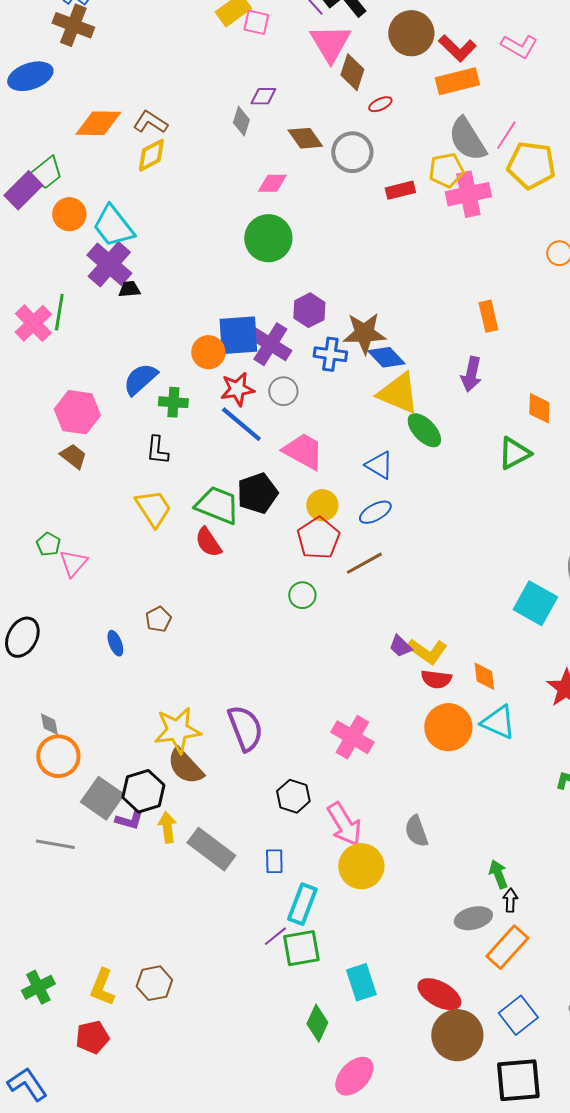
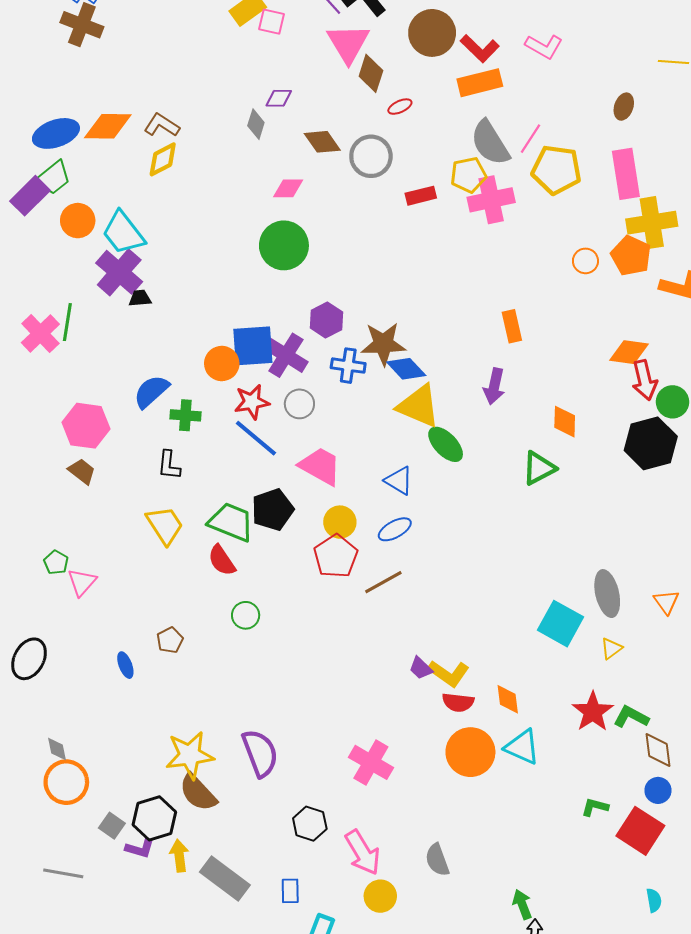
blue ellipse: (30, 76) -> (56, 133), moved
green circle: (302, 595) -> (246, 615), moved
gray square: (102, 798) -> (112, 826), size x0.6
yellow circle: (361, 866) -> (380, 896), size x0.7

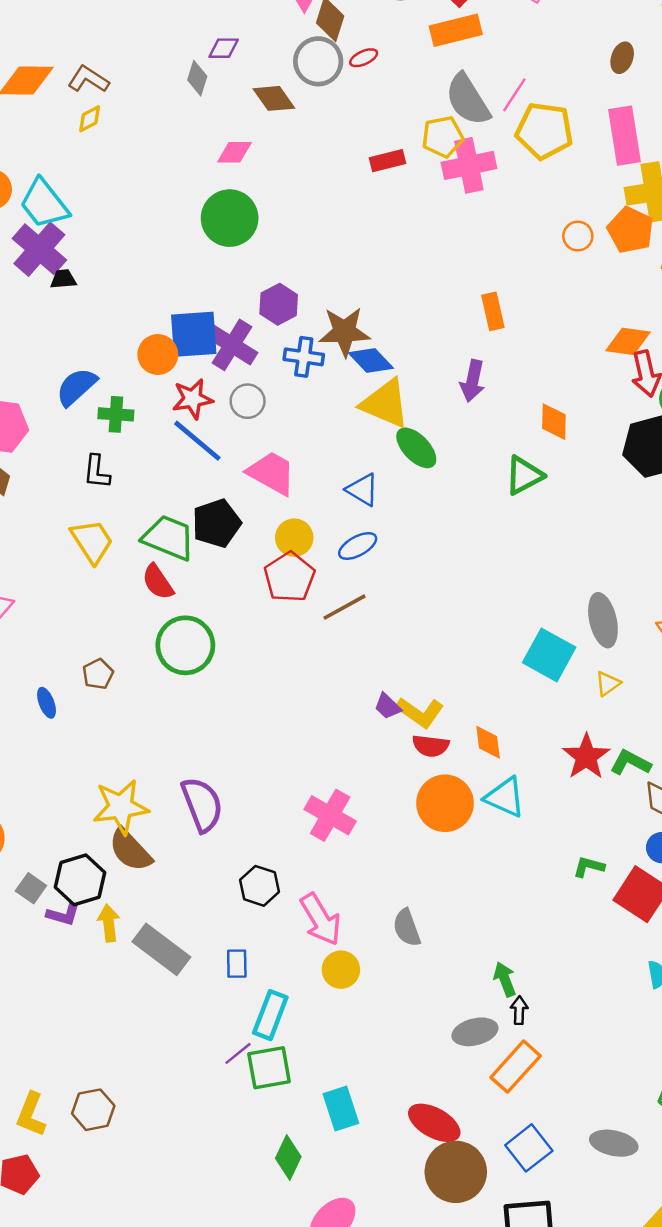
gray circle: (371, 156) -> (318, 61), moved
yellow diamond: (163, 159) -> (90, 119), size x0.7
green circle: (246, 615) -> (185, 645), size x1.8

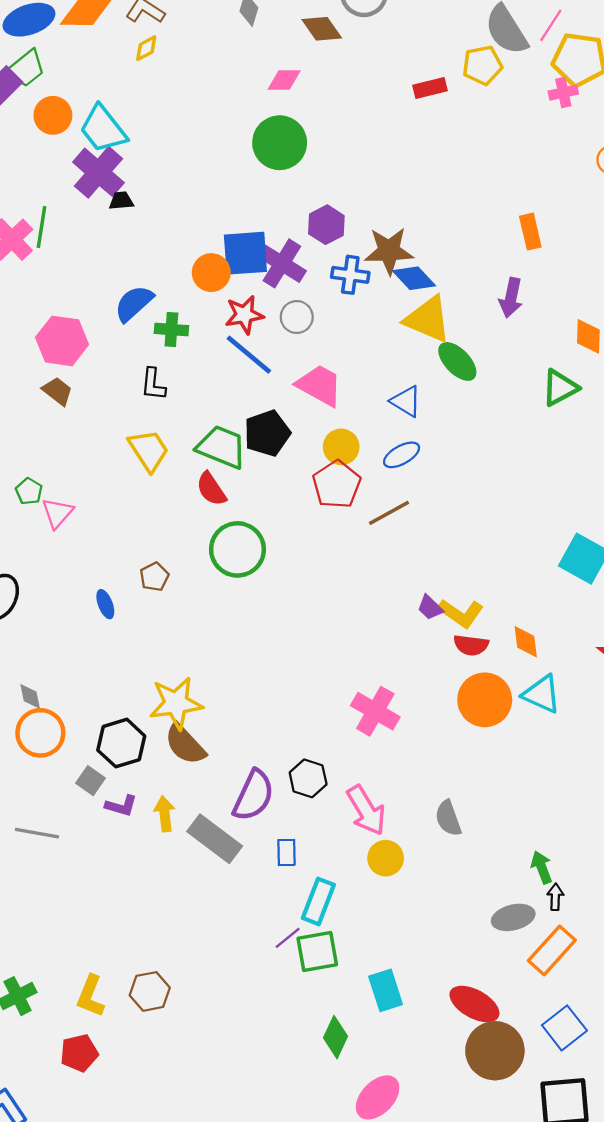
pink cross: (469, 165) -> (563, 93), moved, size x0.6
purple semicircle: (202, 804) -> (253, 796), moved, turned 46
black hexagon: (80, 880) -> (121, 743), moved

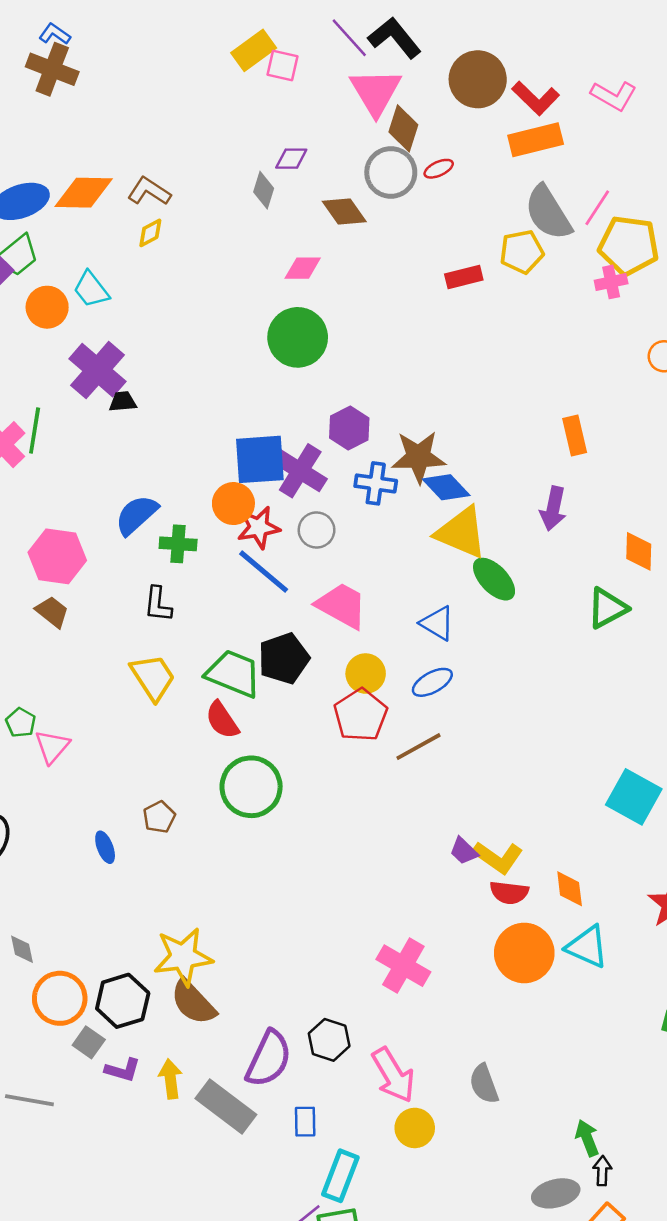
cyan trapezoid: (103, 129) -> (91, 290), moved, size x0.7
orange circle: (211, 273) -> (233, 504), moved
orange circle: (40, 733) -> (60, 998), moved

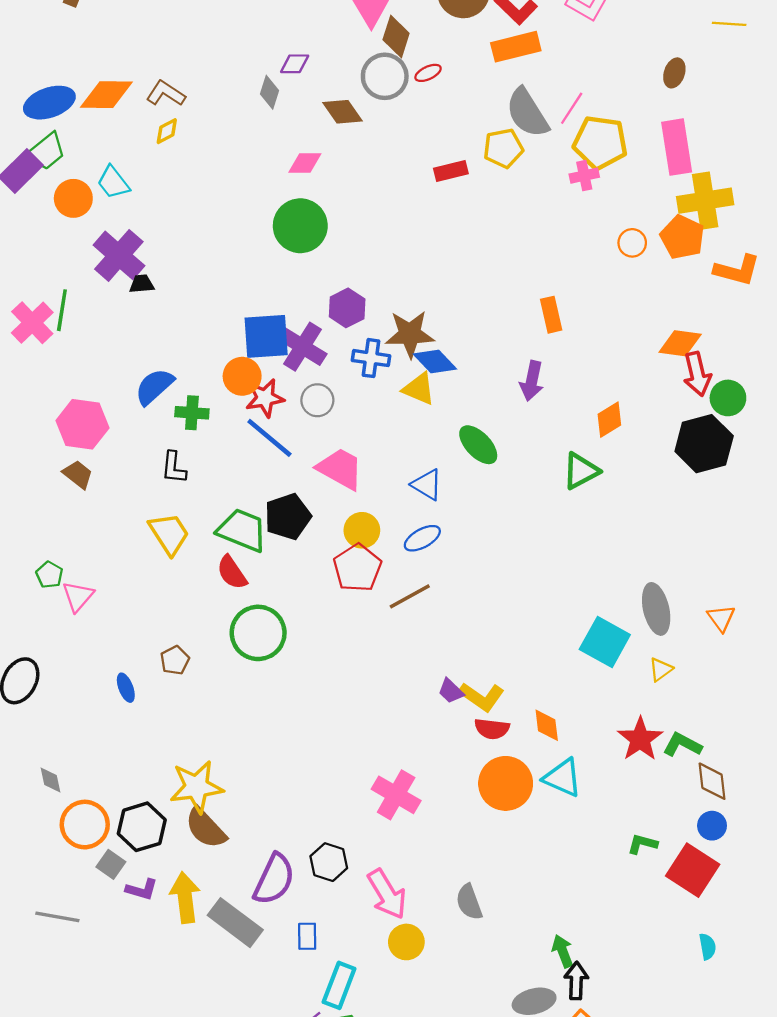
yellow triangle: (461, 533) -> (419, 389), moved, size x0.7
orange diamond: (639, 551) -> (609, 420), turned 57
yellow arrow: (170, 1079) -> (185, 898), size x1.4
black arrow: (602, 1171) -> (576, 981), size x1.4

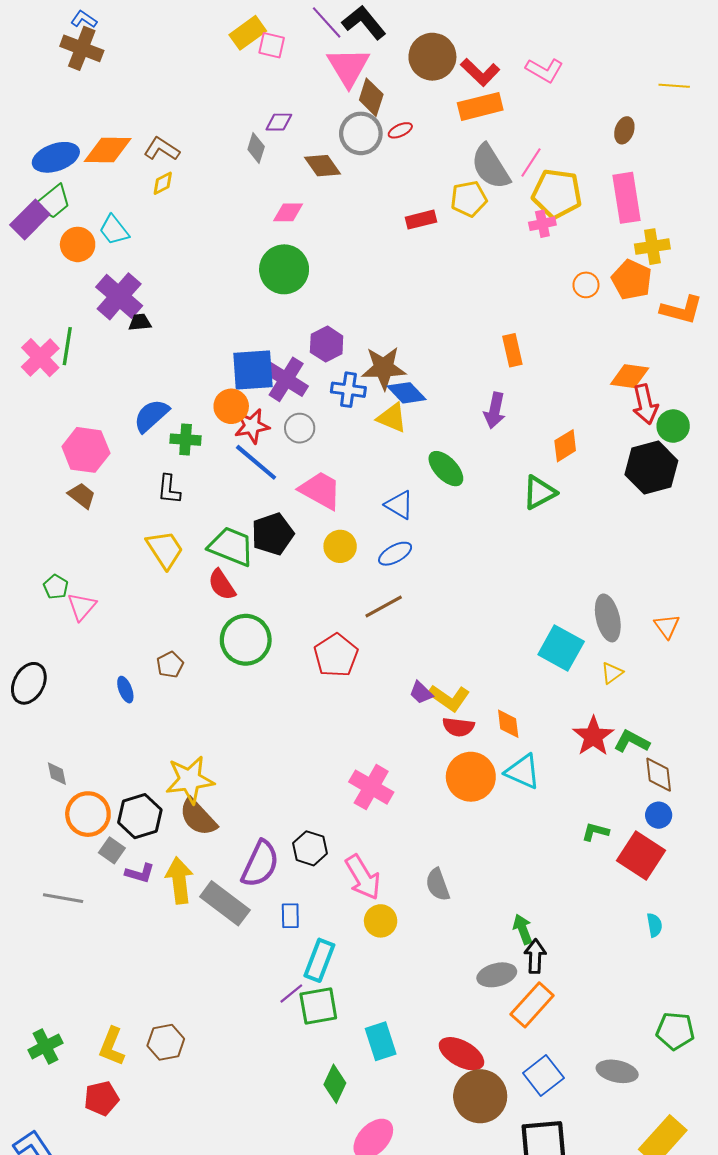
yellow cross: (705, 201) -> (652, 247), size x0.7
red pentagon: (357, 568) -> (336, 655), moved

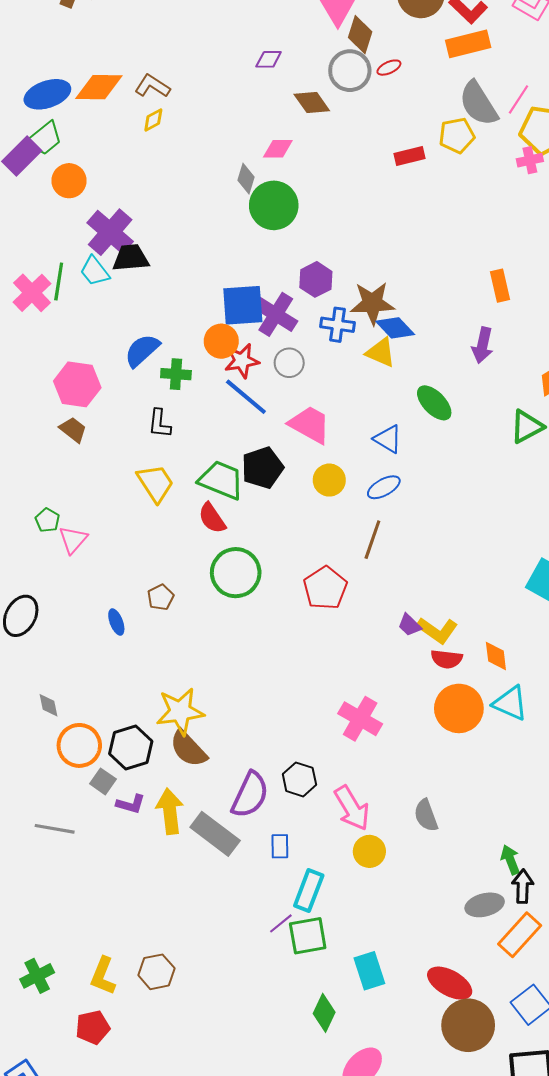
gray diamond: (256, 148) -> (246, 179), moved
cyan trapezoid: (114, 230) -> (95, 271), moved
black trapezoid: (140, 322) -> (131, 258), size x1.6
brown line: (384, 607) -> (372, 540), turned -42

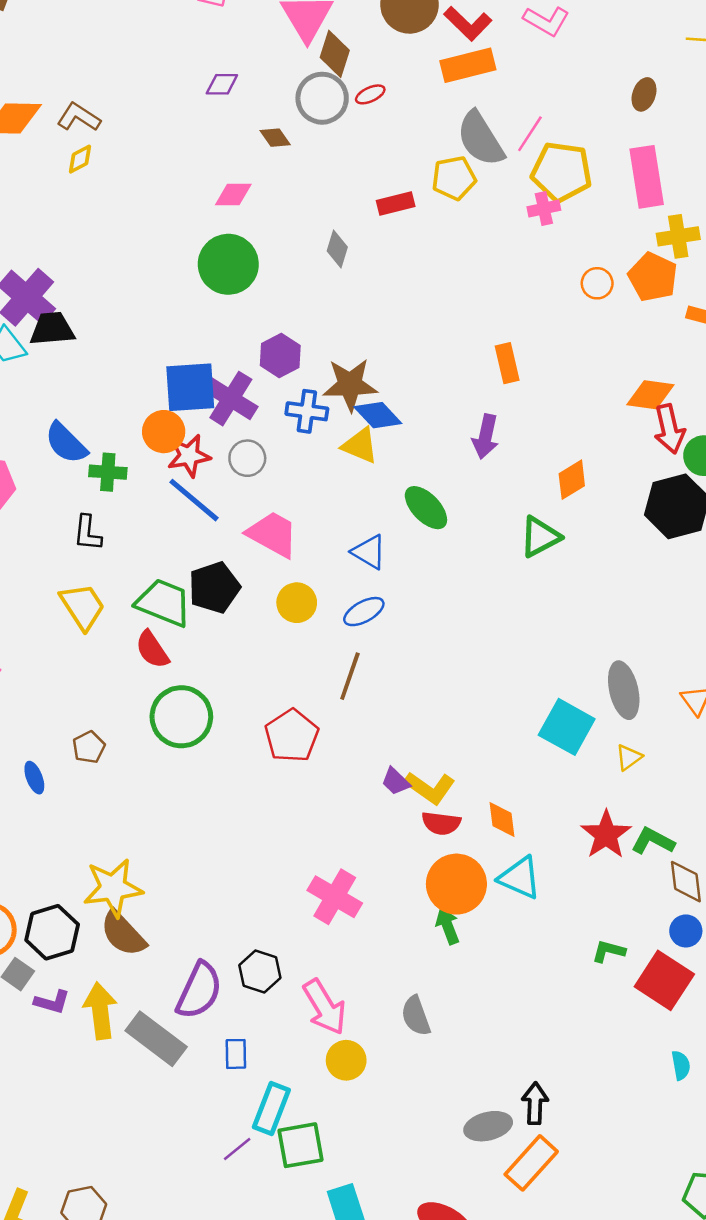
brown diamond: (312, 103) -> (275, 138), size x0.7
gray diamond: (246, 179) -> (337, 249), moved
blue semicircle: (142, 350) -> (66, 443), turned -93
green arrow: (510, 860) -> (448, 926), moved
green square: (308, 936) -> (301, 1145), moved

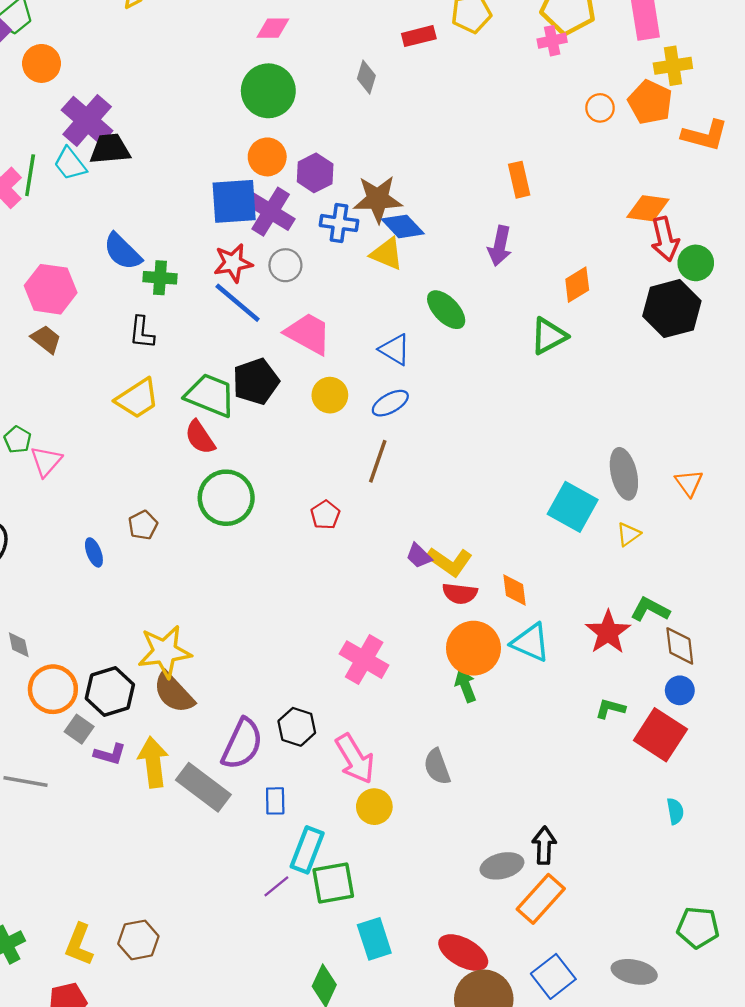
orange circle: (164, 432) -> (267, 157), moved
yellow trapezoid: (83, 606) -> (137, 399), turned 90
red pentagon: (292, 736) -> (325, 515), size x0.6
red star: (606, 835) -> (608, 632), moved

